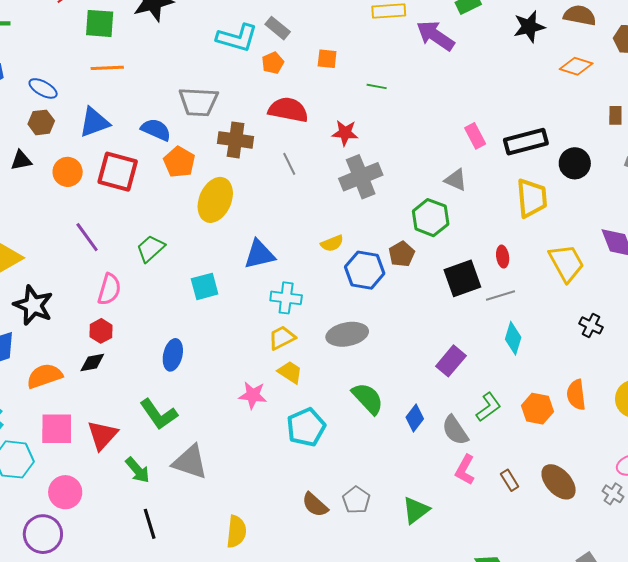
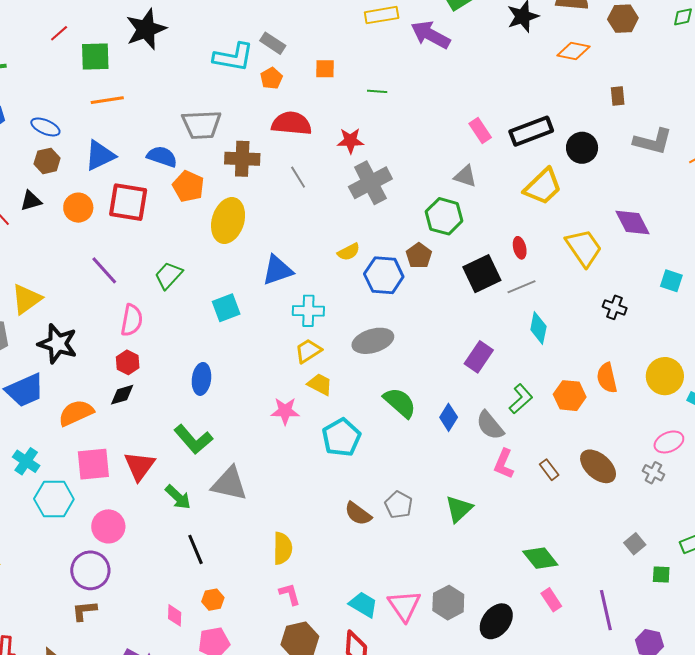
yellow trapezoid: (532, 198) -> (543, 187), turned 57

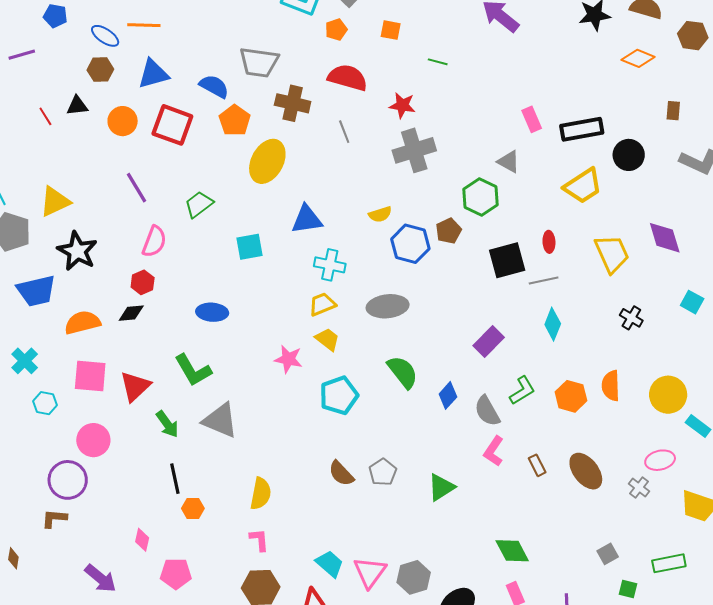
orange line: (107, 100) -> (144, 25), moved
blue ellipse: (201, 379) -> (212, 312), turned 76
cyan hexagon: (54, 499) -> (45, 403), size x0.6
orange hexagon: (213, 600) -> (193, 508), moved

